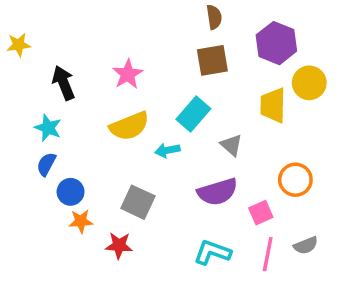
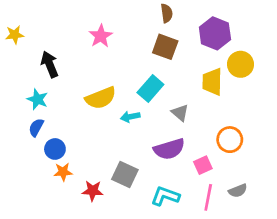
brown square: (212, 60) -> (165, 47), turned 30
pink star: (128, 74) -> (101, 36), moved
gray square: (138, 202) -> (125, 175), moved

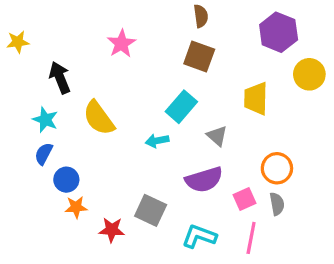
purple hexagon: (215, 33) -> (279, 32), moved
yellow circle: (240, 64) -> (309, 74), moved
yellow semicircle: (101, 98) -> (99, 118), moved, turned 76
gray semicircle: (238, 191) -> (277, 204), moved, turned -78

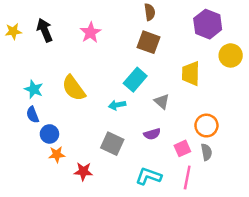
black arrow: (60, 78) -> (45, 30), moved
blue semicircle: (44, 154) -> (33, 115), turned -49
purple semicircle: (204, 180) -> (152, 134), size x0.6
gray square: (151, 210) -> (112, 144), moved

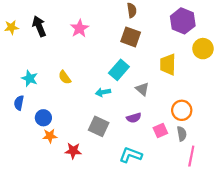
yellow semicircle: (74, 88) -> (65, 77), size x0.6
blue semicircle: (33, 115) -> (19, 103), moved, turned 32
pink line: (187, 177) -> (191, 156), moved

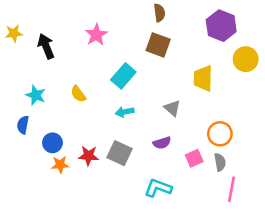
black arrow: (39, 26) -> (46, 46), moved
cyan rectangle: (119, 70) -> (123, 76), moved
red star: (73, 151) -> (89, 156), moved

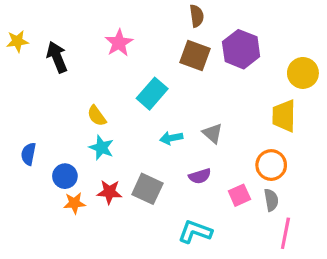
purple hexagon: (221, 26) -> (241, 49), moved
yellow trapezoid: (203, 78) -> (284, 116), moved
cyan star: (36, 95) -> (101, 148), moved
cyan arrow: (125, 112) -> (171, 138), moved

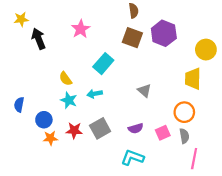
yellow star: (17, 41) -> (21, 19), moved
cyan arrow: (171, 138) -> (95, 94), moved
purple semicircle: (200, 176) -> (136, 128), moved
gray square: (147, 189) -> (100, 128), turned 36

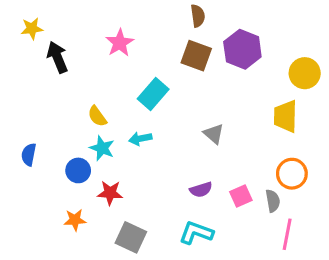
orange circle: (184, 112) -> (292, 174), moved
blue circle: (44, 120) -> (78, 170), moved
gray square: (100, 128) -> (131, 237), moved, turned -36
orange star: (50, 138) -> (75, 220), moved

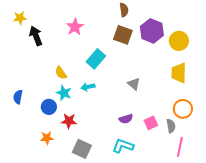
yellow circle: (305, 73) -> (179, 41), moved

